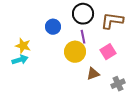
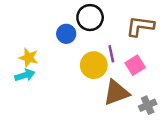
black circle: (83, 14) -> (90, 18), moved
purple line: (83, 37) -> (111, 54), moved
brown triangle: (93, 74) -> (116, 93), size x1.6

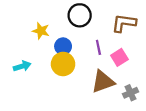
blue circle: (66, 34) -> (63, 46), moved
yellow star: (29, 58) -> (41, 31), moved
yellow circle: (94, 65) -> (63, 64), moved

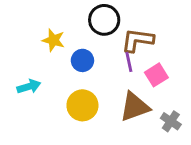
brown L-shape: (124, 23) -> (138, 40), moved
yellow circle: (63, 64) -> (82, 105), moved
gray cross: (131, 93) -> (171, 121), turned -32

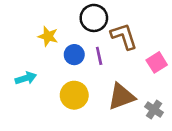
brown L-shape: (138, 40) -> (124, 36), turned 64
purple line: (129, 62) -> (99, 56), moved
pink square: (156, 75) -> (157, 62), moved

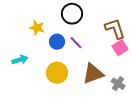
brown L-shape: (124, 36) -> (115, 29), moved
purple line: (99, 56) -> (76, 43), turned -32

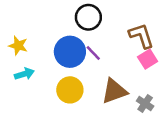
yellow star: (37, 28) -> (18, 46), moved
blue circle: (57, 42) -> (70, 52), size x1.6

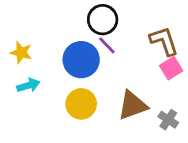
purple line: (93, 53) -> (107, 45), moved

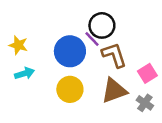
black circle: (103, 20) -> (102, 25), moved
brown L-shape: (164, 41) -> (114, 55), moved
pink square: (171, 68) -> (147, 73), moved

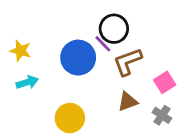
brown L-shape: (114, 55) -> (128, 62), turned -92
yellow circle: (70, 89) -> (70, 118), moved
brown triangle: (114, 91) -> (128, 102), size x0.7

